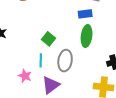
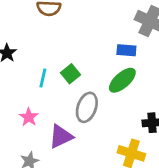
green ellipse: (87, 36) -> (122, 80), turned 30
cyan line: (41, 60) -> (43, 78), moved

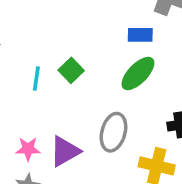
gray ellipse: (87, 107) -> (113, 132), moved
pink star: (29, 117) -> (28, 149), moved, turned -30

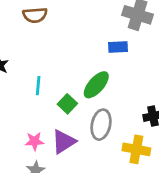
green square: (71, 70) -> (67, 104), moved
green ellipse: (138, 74) -> (96, 85), moved

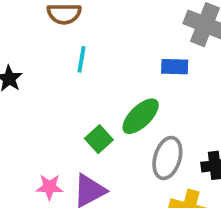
cyan line: (38, 86) -> (81, 59), moved
gray ellipse: (101, 125) -> (167, 158), moved

